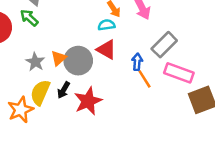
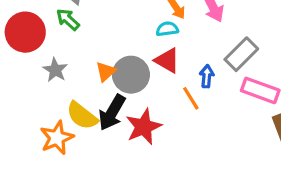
gray star: (35, 62) -> (55, 70), moved
orange line: (145, 79) -> (191, 98), moved
black arrow: (63, 90) -> (112, 113), size x1.6
yellow semicircle: (40, 93) -> (82, 116), turned -75

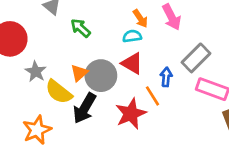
green arrow: (68, 19) -> (80, 28), moved
yellow semicircle: (82, 116) -> (59, 92), moved
red star: (144, 127) -> (131, 114), moved

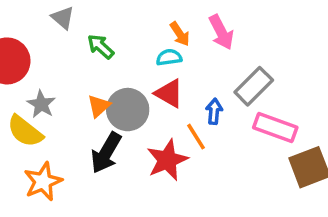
yellow semicircle: (59, 92) -> (25, 131), moved

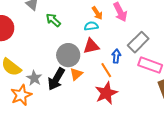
red triangle: (169, 93) -> (91, 46), turned -42
gray star: (41, 104) -> (34, 78), moved
orange triangle: (99, 106) -> (76, 74), moved
red star: (167, 160) -> (106, 93), moved

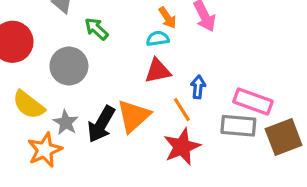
gray rectangle: (138, 42) -> (238, 126), moved, turned 50
gray circle: (68, 55) -> (69, 66), moved
orange triangle: (76, 74) -> (133, 116), size x1.6

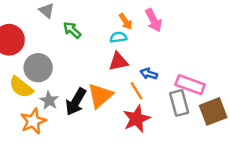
gray circle: (69, 66) -> (38, 68), moved
blue arrow: (198, 87) -> (149, 74), turned -77
gray rectangle: (238, 126) -> (179, 103), turned 70

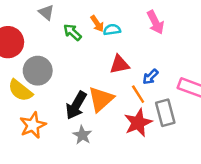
orange arrow: (126, 21) -> (97, 24), moved
cyan semicircle: (118, 37) -> (112, 30), moved
blue arrow: (149, 74) -> (150, 77), turned -63
gray star: (49, 100) -> (82, 135), moved
gray rectangle: (179, 103) -> (165, 113), moved

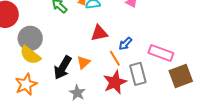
yellow semicircle: (20, 90) -> (30, 55), moved
orange triangle: (101, 99) -> (84, 62), size x0.6
gray star: (82, 135) -> (77, 93), moved

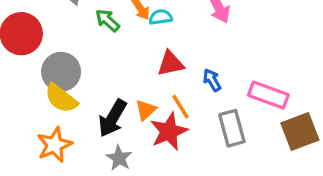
blue arrow: (125, 44) -> (212, 80), turned 104
orange line: (115, 58) -> (180, 107), moved
red star: (115, 82) -> (169, 132), moved
gray star: (77, 93) -> (119, 158), moved

